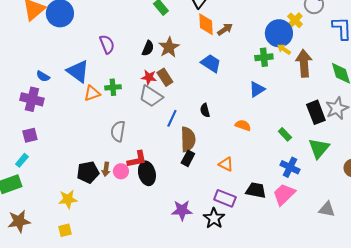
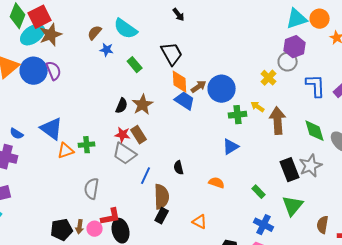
blue circle: (279, 33) -> (222, 89), moved
purple semicircle: (107, 44) -> (54, 71), moved
blue trapezoid: (211, 63) -> (185, 101), moved

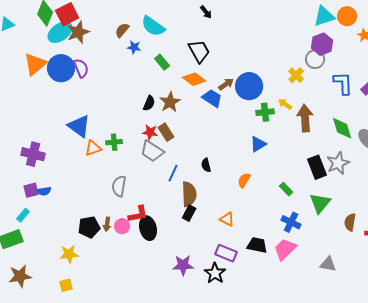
orange diamond: (180, 82) -> (194, 79), moved, turned -50
blue semicircle: (17, 134) -> (44, 191), moved, turned -40
orange semicircle: (217, 183) -> (244, 180), turned -77

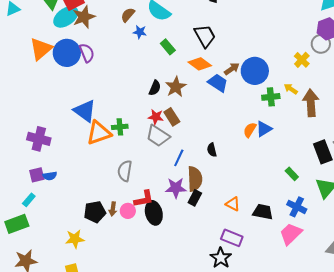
orange triangle: (93, 148) -> (99, 133), size x1.5
orange semicircle: (244, 180) -> (250, 130), moved
black trapezoid: (257, 245) -> (263, 212), moved
purple star: (183, 265) -> (176, 188), moved

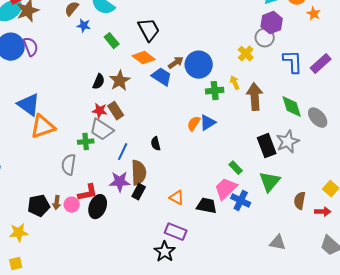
yellow arrow: (291, 89) -> (235, 83), turned 32
green cross: (120, 127) -> (86, 142), moved
black ellipse: (154, 213) -> (98, 207), turned 35
pink trapezoid: (291, 234) -> (226, 189), moved

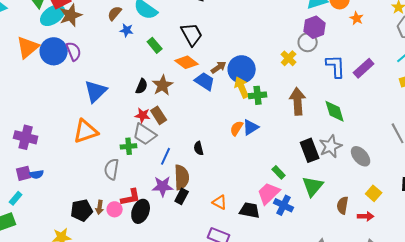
yellow arrow: (235, 83) -> (242, 87), moved, size x1.5
blue triangle: (29, 105) -> (96, 91), moved, turned 40
gray ellipse: (318, 118) -> (361, 156), moved

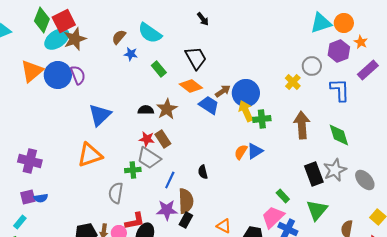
purple hexagon: (315, 27) -> (339, 51), moved
purple rectangle: (364, 68) -> (368, 70), moved
black semicircle: (142, 86) -> (146, 110), turned -112

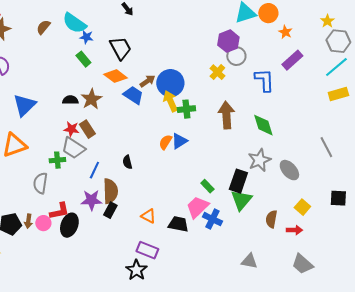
purple hexagon: (339, 51) -> (228, 41), moved
blue star: (131, 54) -> (86, 37), moved
black rectangle: (314, 174) -> (238, 181), moved, turned 40

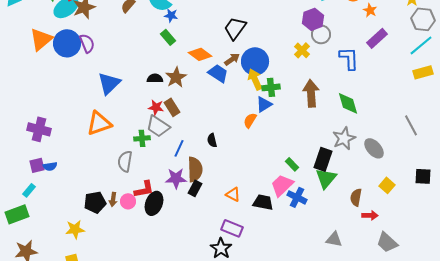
black trapezoid: (120, 48) -> (235, 28), moved, turned -115
blue triangle: (179, 141) -> (264, 104), moved
red arrow: (294, 230) -> (370, 215), moved

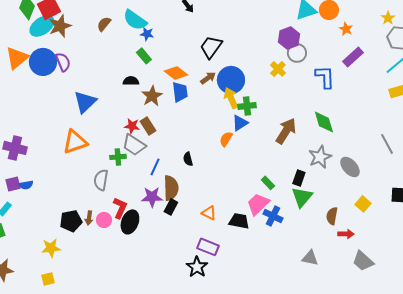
blue trapezoid: (218, 73) -> (180, 92), moved, turned 50
black semicircle: (155, 78) -> (131, 81), moved
brown arrow: (311, 93) -> (286, 131), moved, turned 36
black rectangle: (323, 159) -> (299, 178), size x0.7
red L-shape: (144, 189) -> (120, 208), turned -55

